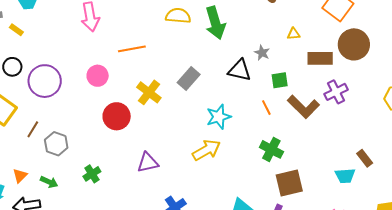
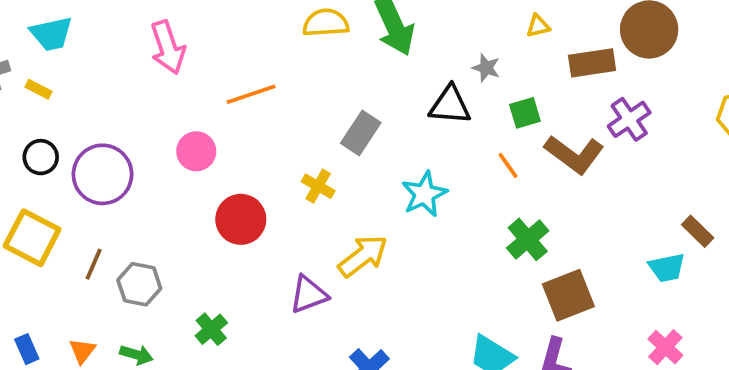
yellow cross: (149, 92) -> (318, 186), moved, size x0.7
green cross: (271, 149) -> (528, 239), turned 30
yellow arrow: (206, 150) -> (363, 256), moved

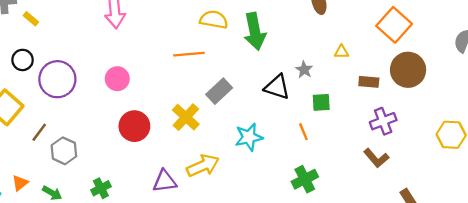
brown rectangle: (592, 63) -> (369, 82), size x0.7
orange line: (251, 94) -> (189, 54), moved
brown L-shape: (574, 154) -> (376, 158), moved, size x0.7
yellow cross: (318, 186) -> (186, 117), size x1.4

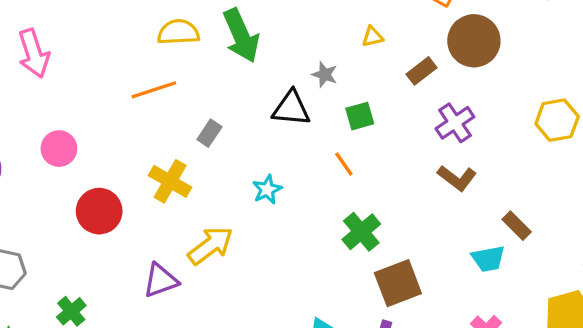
brown rectangle: (369, 82) -> (422, 71), turned -30
gray rectangle: (219, 91) -> (209, 133), size x0.7
cyan star: (249, 137) -> (267, 190), size x0.7

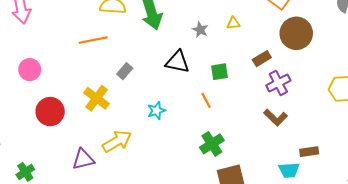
brown rectangle: (422, 71) -> (262, 59), moved
gray star: (325, 75) -> (200, 30), moved
brown rectangle: (517, 226) -> (309, 152), turned -60

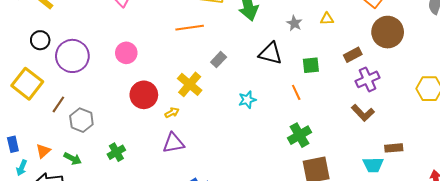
yellow arrow: (117, 141) -> (172, 113), moved, size x0.5

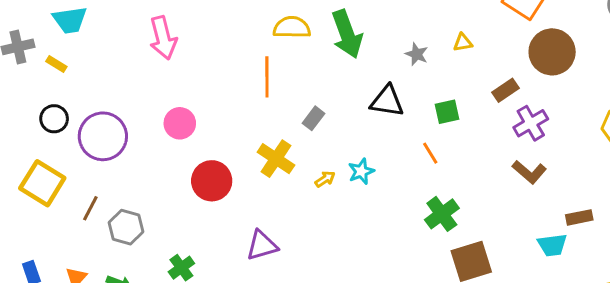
orange line: (190, 28) -> (267, 77), turned -76
yellow arrow: (172, 113) -> (325, 179), moved

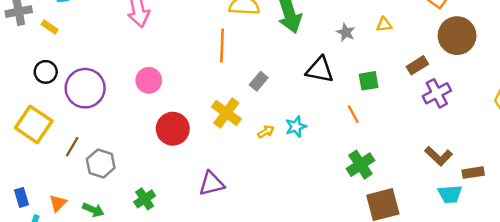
brown L-shape: (529, 172) -> (439, 156), moved

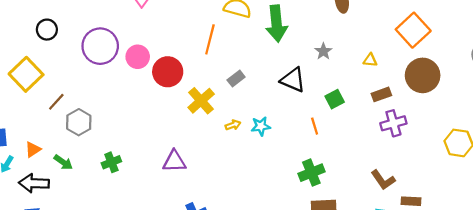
yellow triangle: (384, 25) -> (370, 60), moved
green square: (369, 81) -> (335, 99), turned -30
purple circle: (85, 88) -> (100, 46), moved
red circle: (173, 129) -> (168, 72), moved

